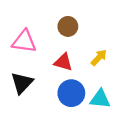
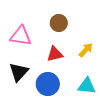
red triangle: (63, 62) -> (55, 54), turned -30
blue circle: (71, 93) -> (48, 84), moved

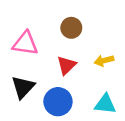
yellow arrow: (86, 50) -> (104, 60), turned -147
red triangle: (55, 54) -> (66, 65), turned -30

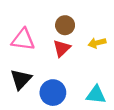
yellow arrow: (104, 60) -> (97, 43), moved
red triangle: (66, 65) -> (62, 48), moved

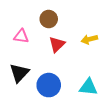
brown circle: (65, 25) -> (49, 19), moved
pink triangle: (23, 40) -> (21, 36), size x0.7

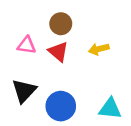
yellow arrow: (89, 39) -> (99, 49), moved
red triangle: (57, 44) -> (58, 52), moved, turned -36

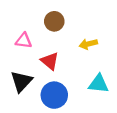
red triangle: (58, 52) -> (50, 61), moved
cyan triangle: (110, 109) -> (99, 84), moved

